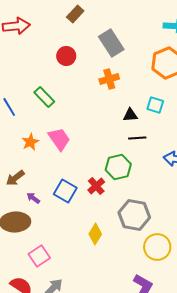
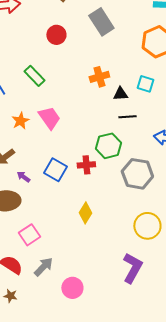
orange cross: (109, 79) -> (99, 77), moved
red cross: (96, 186) -> (86, 165), turned 36
gray hexagon: (134, 215) -> (137, 174), moved

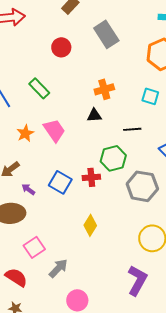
black triangle: (120, 94) -> (94, 115), moved
gray arrow: (43, 267) -> (58, 268), moved

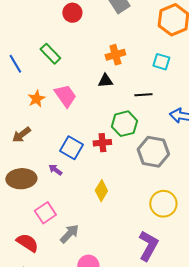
purple arrow: (28, 189) -> (55, 170), moved

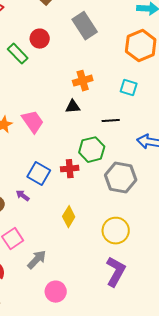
green rectangle: (50, 54) -> (18, 54), moved
yellow circle: (163, 204) -> (116, 231), moved

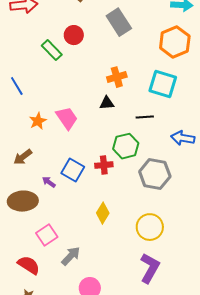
cyan square: (129, 88) -> (163, 84), size x1.6
purple arrow: (23, 196) -> (49, 182), moved

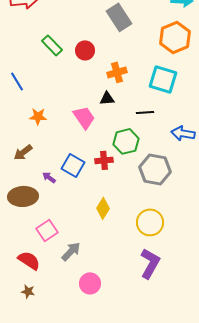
red circle: (74, 35) -> (85, 50), moved
pink trapezoid: (67, 118) -> (84, 117), moved
orange star: (38, 121) -> (38, 116), turned 30

